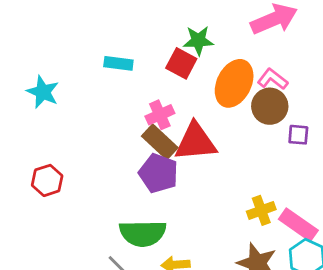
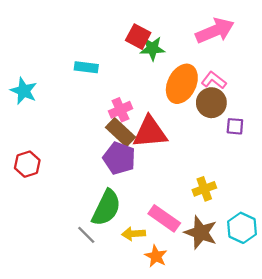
red square: (181, 63) -> (138, 37), moved
pink rectangle: (298, 225) -> (164, 218), moved
green semicircle: (143, 233) -> (106, 208), turned -63

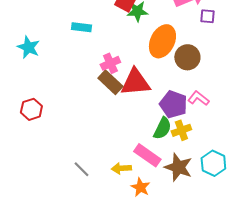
pink L-shape: (214, 80) -> (198, 98), moved
purple square: (235, 126) -> (207, 16), moved
purple pentagon: (119, 158) -> (173, 104), moved
green semicircle: (106, 208) -> (162, 128), moved, size x0.7

